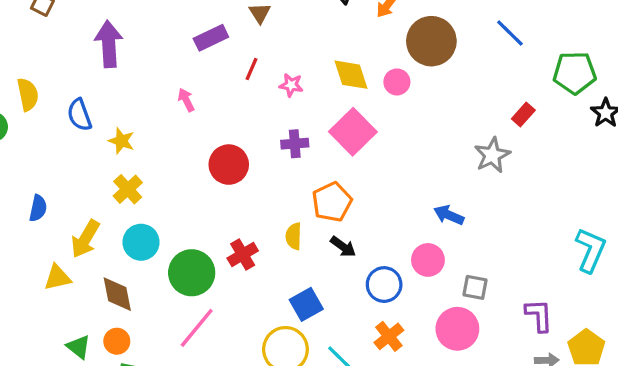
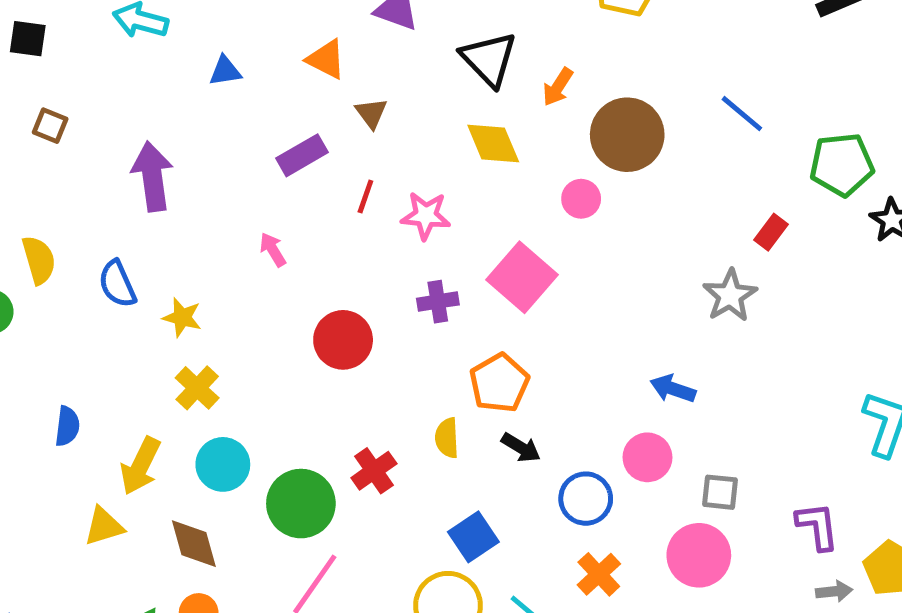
yellow diamond: (351, 75) -> (493, 144), moved
pink star: (291, 85) -> (426, 216), size x1.4

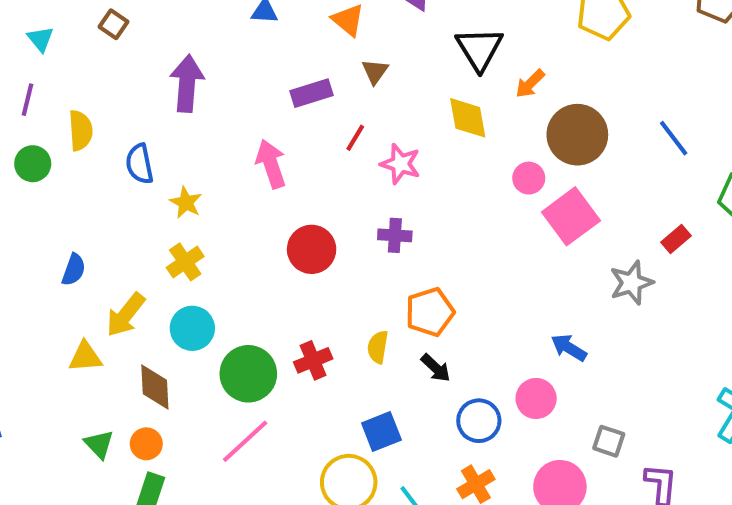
pink arrow: (273, 250) -> (271, 164), size x1.6
pink square: (522, 277) -> (571, 216), moved
gray square: (720, 492) -> (609, 441), moved

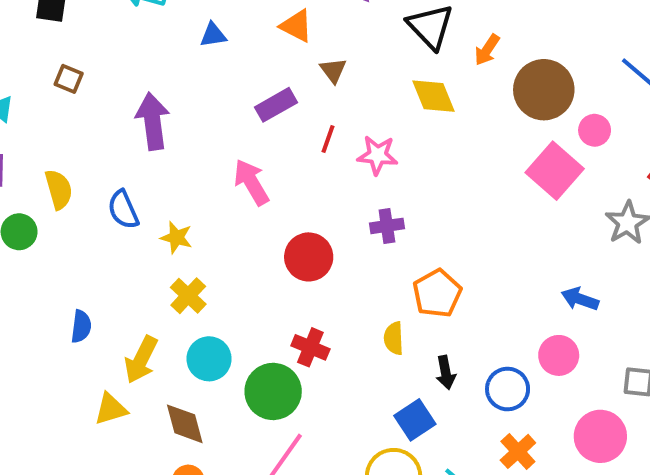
pink circle: (529, 178) -> (595, 130), moved
red cross: (313, 360) -> (310, 347), moved, turned -33
black arrow: (436, 368) -> (446, 373), moved, turned 48

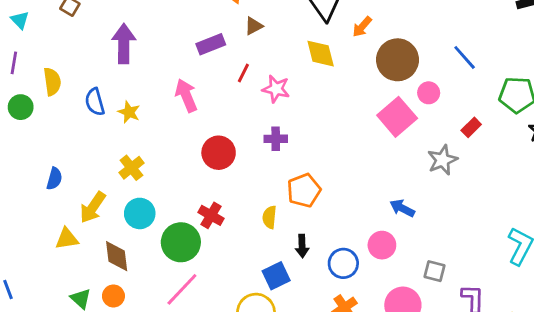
brown triangle: (333, 70) -> (254, 26), turned 30
yellow star: (176, 238) -> (129, 112), moved

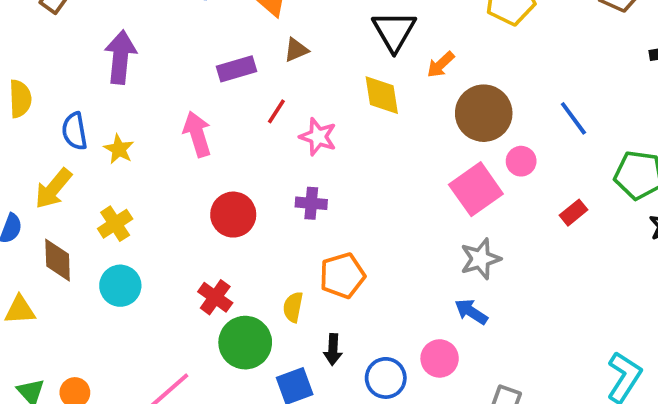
gray star: (442, 160) -> (480, 259), moved
yellow arrow: (93, 207) -> (53, 189), moved
green circle: (181, 242) -> (245, 343), moved
brown diamond: (117, 256) -> (58, 260), moved

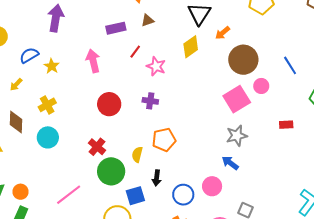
yellow diamond: (382, 95) -> (191, 47), turned 60
blue semicircle: (75, 131) -> (29, 55), turned 66
yellow arrow: (53, 189) -> (16, 85), size x0.6
red rectangle: (574, 213) -> (286, 125), moved, turned 32

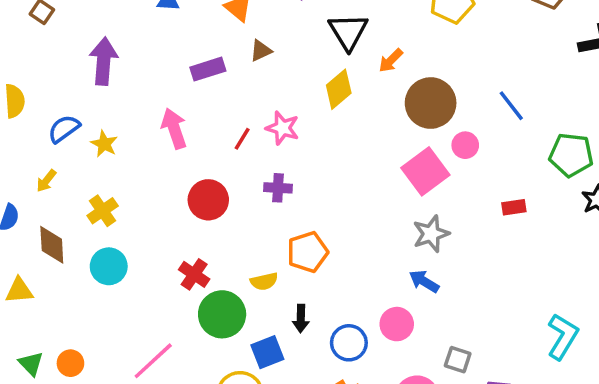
red line: (135, 52) -> (242, 139), moved
yellow semicircle: (137, 154) -> (264, 281), turned -112

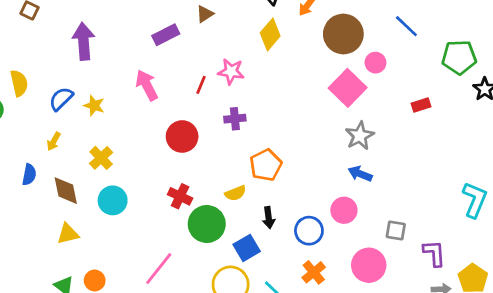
yellow triangle: (19, 291) -> (68, 234), moved

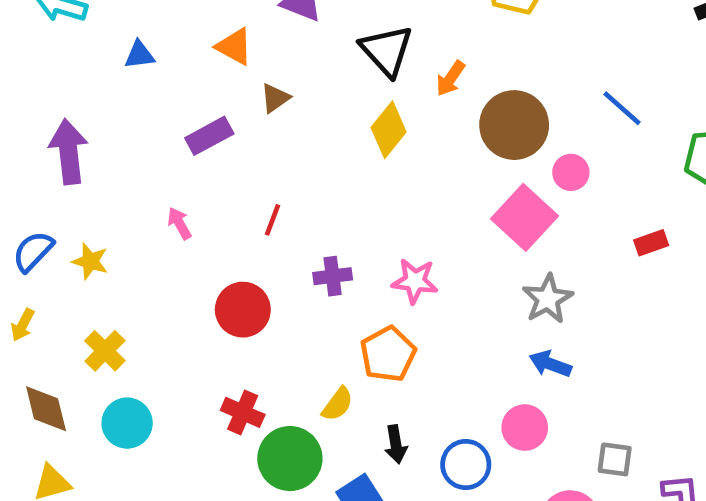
pink star: (231, 72) -> (415, 281), moved
pink arrow: (147, 85) -> (179, 223), size x0.6
yellow semicircle: (235, 193) -> (338, 404), turned -30

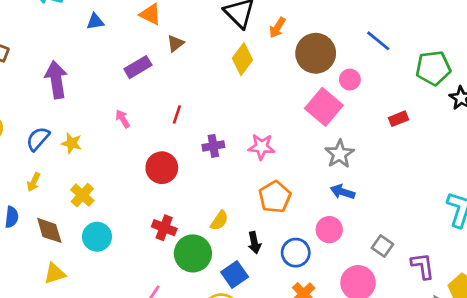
orange pentagon: (388, 354) -> (275, 197), moved
gray square: (615, 459) -> (383, 246), turned 30

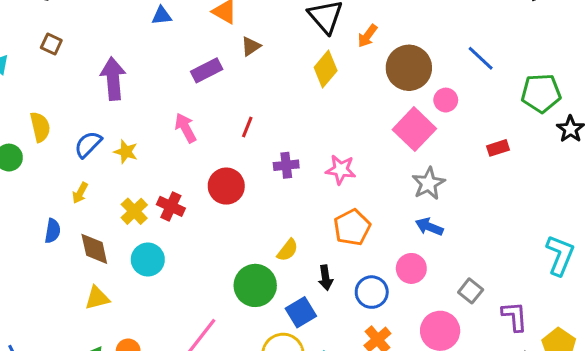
pink arrow: (123, 119) -> (186, 128), size x1.4
red cross: (164, 228) -> (171, 206), moved

